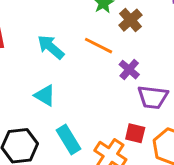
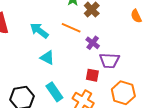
cyan triangle: (45, 95) -> (47, 58), moved
red square: (135, 133) -> (92, 75), moved

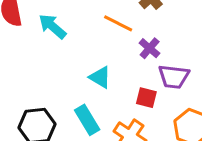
cyan arrow: (39, 31) -> (52, 26), moved
cyan triangle: (47, 58) -> (100, 77), moved

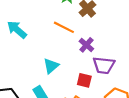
cyan triangle: (100, 77) -> (51, 66), turned 49

